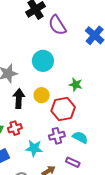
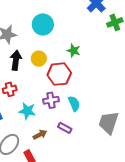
cyan semicircle: (80, 137) -> (74, 104), turned 35

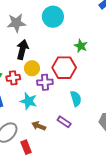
yellow circle: (39, 59) -> (32, 68), moved
purple cross: (51, 100) -> (45, 82), moved
brown arrow: (40, 135) -> (39, 126), turned -136

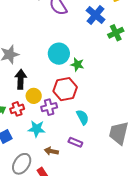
cyan circle: (53, 17) -> (59, 54), moved

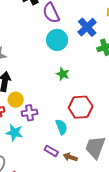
cyan circle: (59, 54) -> (57, 40), moved
red hexagon: (65, 89) -> (81, 107), moved
brown arrow: (51, 151) -> (70, 157), moved

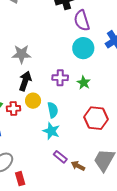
purple cross: (30, 113) -> (60, 78), moved
cyan semicircle: (61, 127) -> (53, 110), moved
cyan star: (14, 133) -> (51, 131), moved

